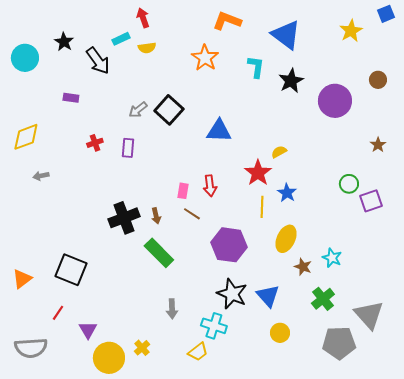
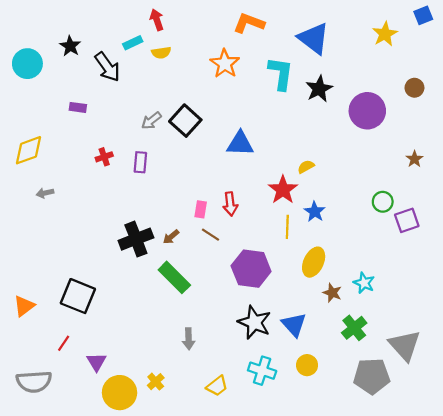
cyan L-shape: (256, 67) -> (281, 73), size x1.4
brown arrow: (156, 216) -> (171, 237), turned 63
cyan cross: (214, 326) -> (262, 371), moved

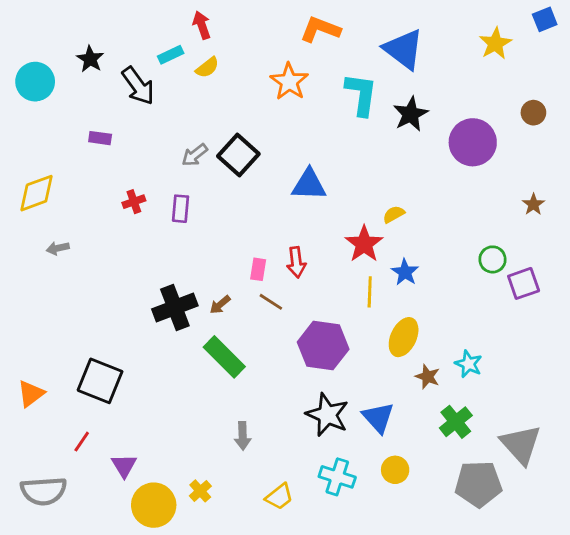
yellow semicircle: (161, 53) -> (207, 67), turned -30

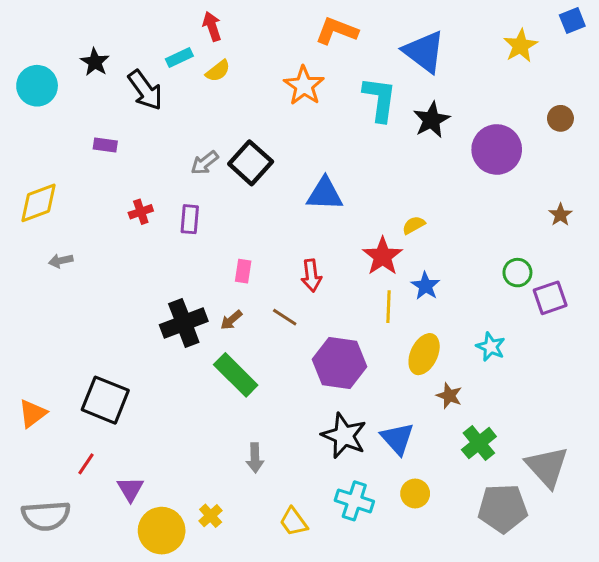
pink rectangle: (258, 269) -> (243, 271), moved
cyan star: (469, 364) -> (491, 347), moved
yellow trapezoid: (279, 497) -> (294, 522), turned 92

